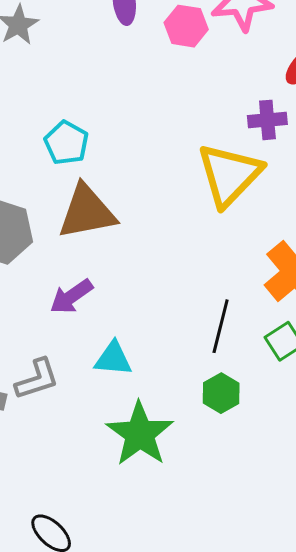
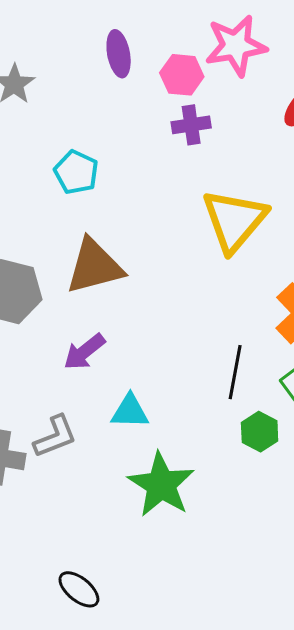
purple cross: (267, 120) -> (191, 125), moved
cyan pentagon: (66, 143) -> (76, 172), moved
green hexagon: (221, 393) -> (260, 432), moved

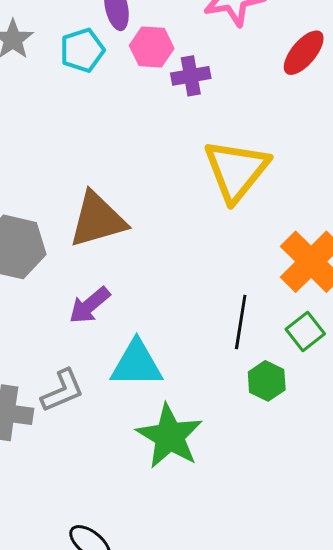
pink hexagon: (182, 75) -> (152, 47), moved
cyan pentagon: (76, 172) -> (82, 50), moved, turned 30
cyan triangle: (130, 411) -> (137, 364), size x1.4

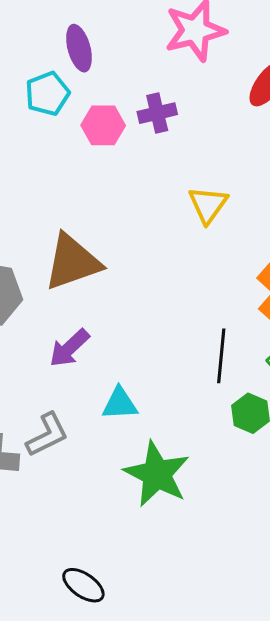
pink hexagon: (152, 47) -> (103, 125), moved
yellow triangle: (236, 170) -> (208, 205), size x0.6
cyan triangle: (137, 364) -> (120, 404), size x0.7

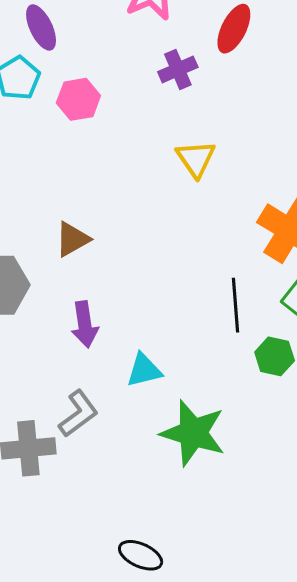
purple cross: (157, 113) -> (178, 69), moved
brown triangle: (72, 262) -> (72, 239), size x0.6
purple arrow: (69, 348) -> (85, 324), turned -45

